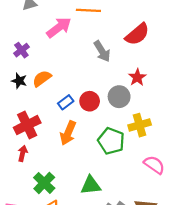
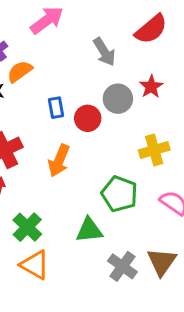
orange semicircle: (42, 79) -> (20, 71), moved
gray circle: (119, 97) -> (118, 99), moved
blue rectangle: (66, 102) -> (56, 108), moved, turned -63
green pentagon: (111, 141) -> (119, 194), moved

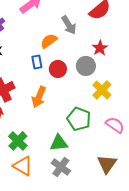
orange semicircle: (20, 71) -> (49, 41), moved
gray circle: (118, 99) -> (86, 66), moved
yellow cross: (154, 150) -> (102, 90), turned -30
gray cross: (122, 266) -> (61, 167), moved

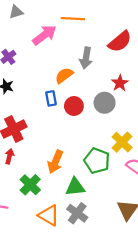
gray arrow: (69, 25) -> (86, 58), turned 42
yellow cross: (102, 90) -> (122, 142), moved
orange arrow: (39, 97) -> (55, 162), moved
orange triangle: (23, 166) -> (49, 215), moved

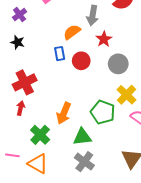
red star: (120, 83) -> (104, 39), moved
gray circle: (105, 103) -> (118, 64), moved
orange triangle: (49, 215) -> (38, 164), moved

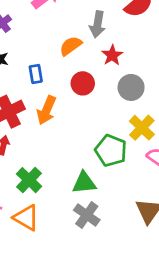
blue rectangle: (60, 54) -> (36, 74), moved
orange arrow: (64, 113) -> (46, 110), moved

